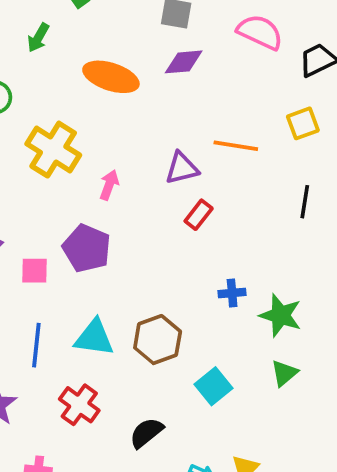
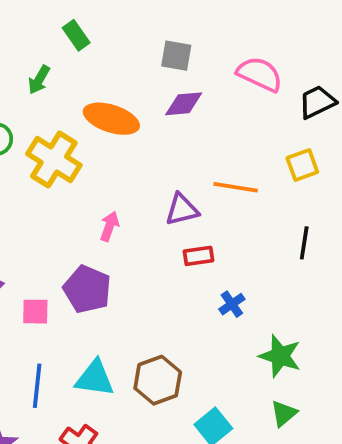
yellow cross: (53, 150) -> (54, 159), moved
red rectangle: (199, 215) -> (199, 256), turned 44
blue cross: (232, 293) -> (232, 304), moved, turned -30

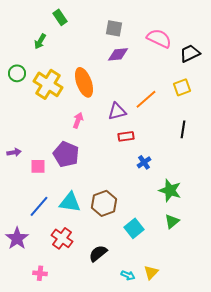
orange ellipse: (111, 119) -> (84, 82), moved, turned 52
orange line: (236, 187) -> (146, 99), turned -50
blue line: (37, 386) -> (39, 206), turned 35

